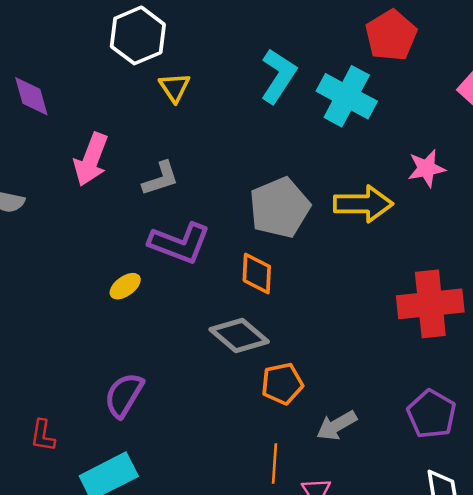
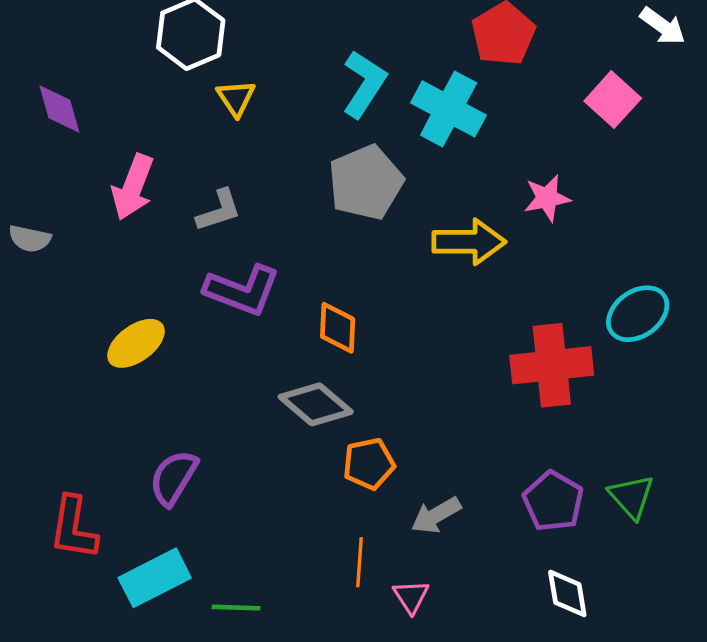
gray pentagon: (280, 208) -> (366, 182), moved
yellow ellipse: (125, 286) -> (136, 343), moved, size x1.5
red L-shape: (43, 436) -> (73, 528), size x1.6

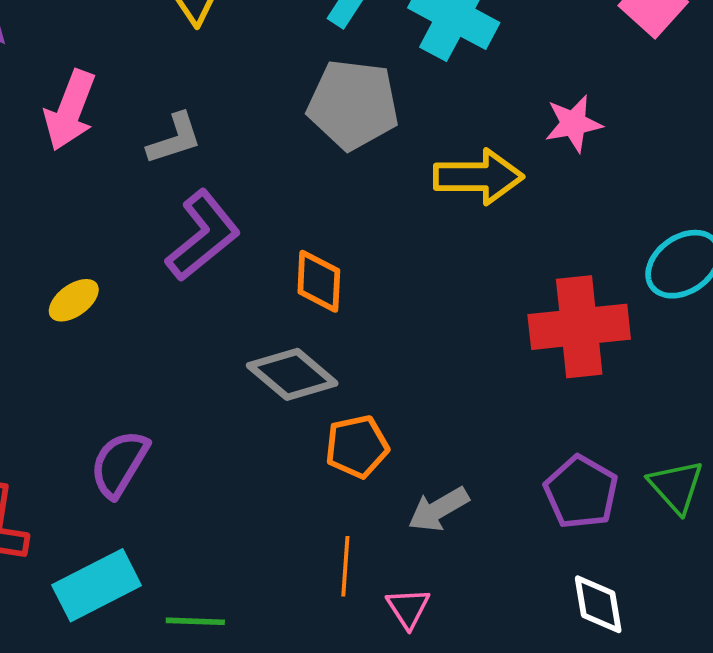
gray pentagon: (366, 182) -> (353, 105), turned 30
purple L-shape: (242, 290) -> (203, 236), turned -60
yellow ellipse: (136, 343) -> (74, 300), size x0.7

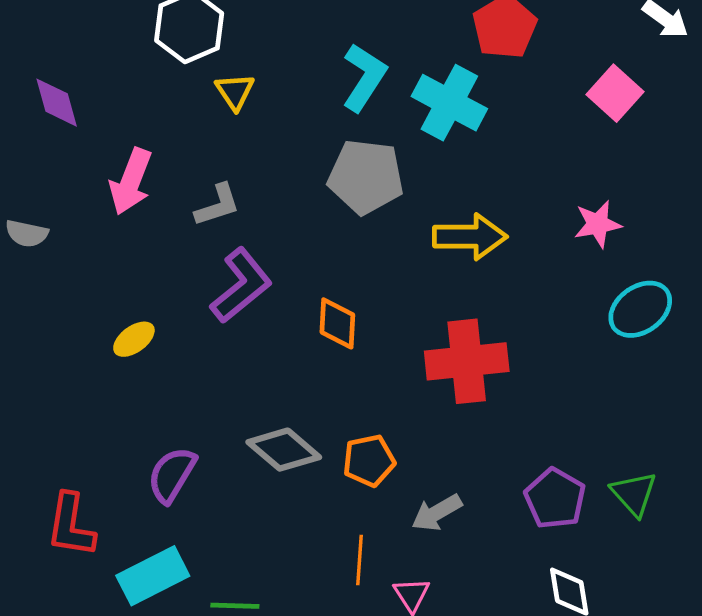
pink star: (573, 124) -> (598, 224), moved
red cross: (579, 327) -> (467, 361), moved
gray diamond: (292, 374) -> (284, 450), moved

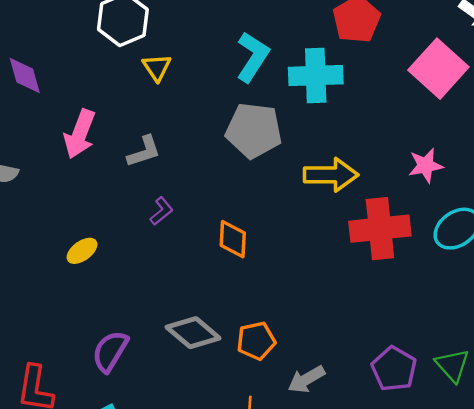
pink square: (615, 93) -> (438, 69), size x1.4
cyan cross: (449, 103) -> (316, 76), turned -30
purple L-shape: (241, 286) -> (161, 211), size x0.5
red cross: (467, 361) -> (380, 229), moved

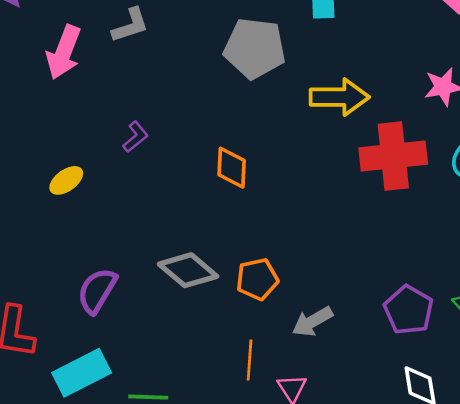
gray L-shape: (144, 151) -> (130, 25), moved
purple L-shape: (161, 211) -> (135, 137), moved

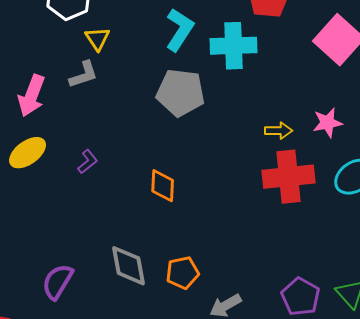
yellow arrow: (339, 97) -> (279, 131), moved, size x0.6
yellow ellipse: (66, 180) -> (28, 153), moved, size x1.4
gray diamond: (188, 270) -> (129, 266), turned 39

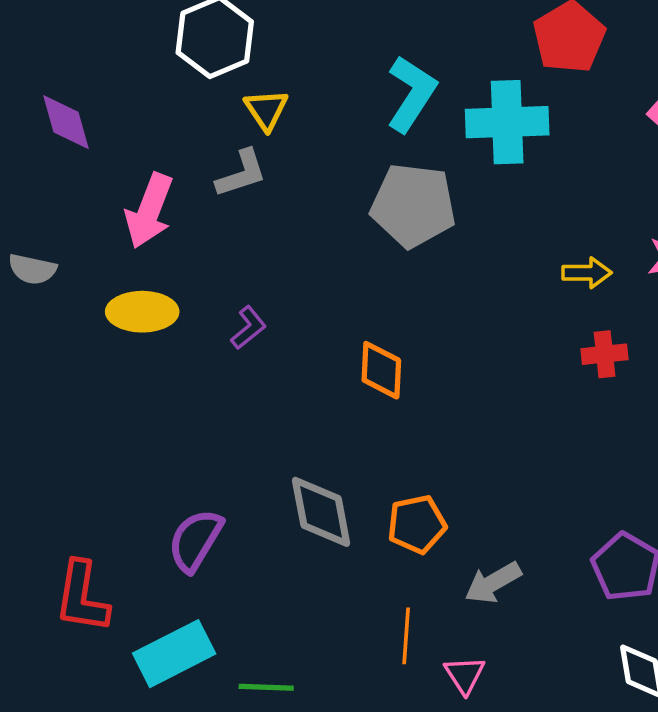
yellow ellipse: (28, 153) -> (142, 312), turned 36
red cross: (289, 177) -> (605, 354), size x0.5

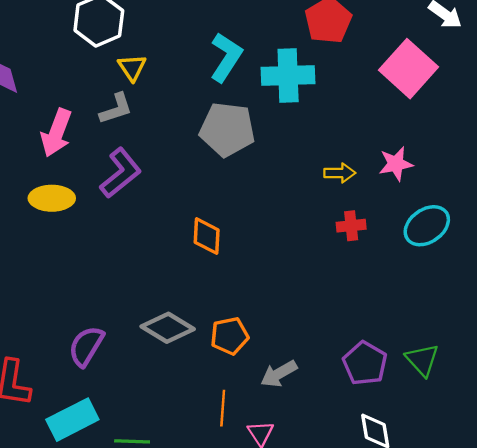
purple L-shape: (248, 328) -> (121, 173), moved, size x1.8
gray diamond: (321, 512) -> (168, 328), turned -48

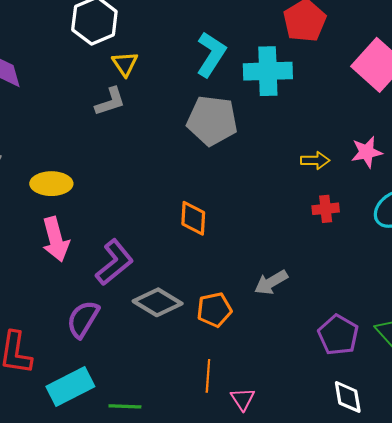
pink arrow: (56, 133) -> (56, 239), moved, turned -36
purple L-shape: (121, 173) -> (114, 262), moved
gray arrow: (279, 374) -> (271, 282), moved

